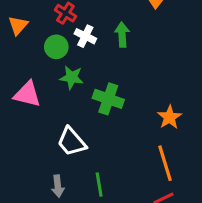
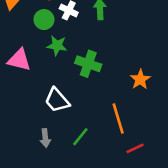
orange line: (165, 163) -> (118, 118), moved
green line: (99, 185) -> (80, 137), turned 48

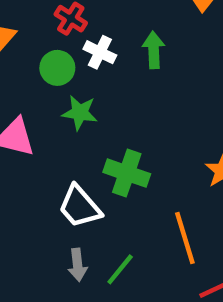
green cross: (88, 64) -> (127, 173), moved
gray arrow: (45, 138) -> (77, 265), moved

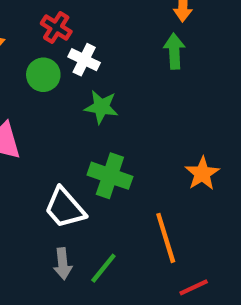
green arrow: (154, 50) -> (174, 51), moved
green star: (80, 113) -> (101, 107), moved

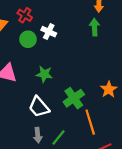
red cross: (56, 28) -> (25, 15), moved
green star: (101, 107) -> (44, 74), moved
green cross: (110, 176) -> (74, 98), moved, turned 36

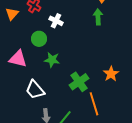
green circle: (28, 39) -> (39, 39), moved
white trapezoid: (39, 107) -> (35, 90), moved

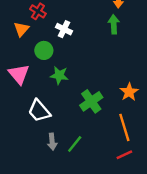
orange triangle: (12, 14) -> (21, 29), moved
pink triangle: (18, 59) -> (19, 74), turned 36
orange line: (94, 104) -> (124, 127), moved

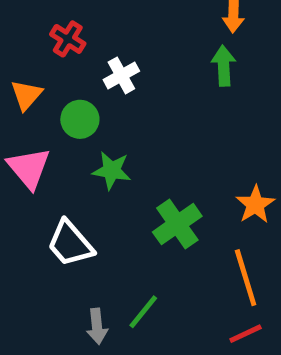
orange triangle: (21, 29) -> (26, 95), moved
white cross: (64, 29) -> (121, 75), turned 35
gray arrow: (52, 142) -> (97, 326), moved

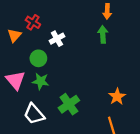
orange triangle: (26, 95) -> (14, 35), moved
green star: (112, 170) -> (41, 81), moved
green cross: (177, 224) -> (69, 104), moved

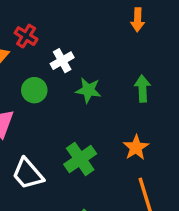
green arrow: (103, 34) -> (142, 89), moved
green star: (41, 81) -> (88, 90), moved
orange star: (117, 97) -> (136, 148), moved

